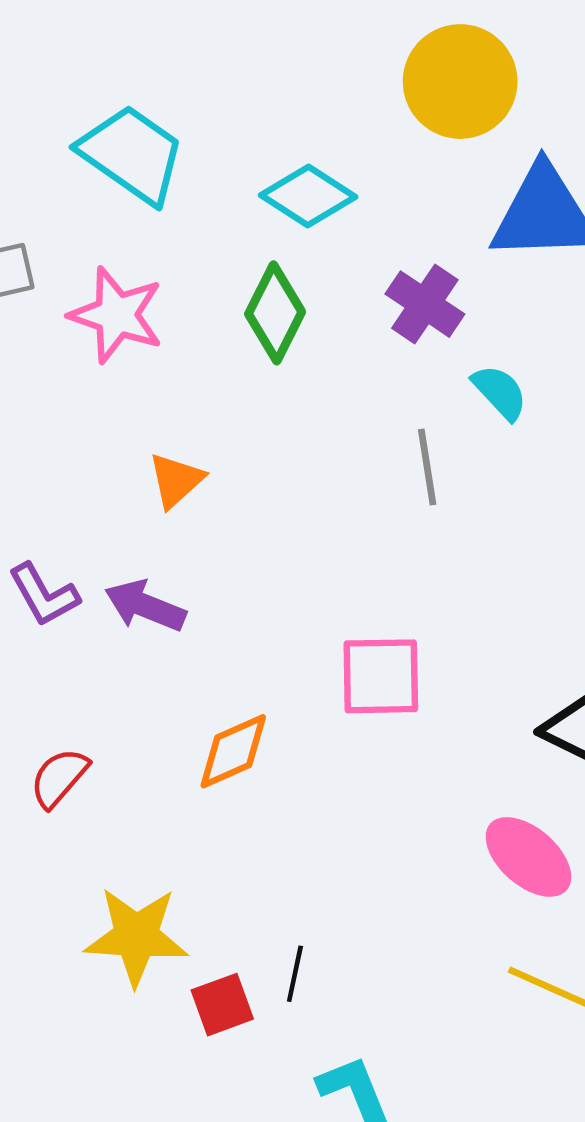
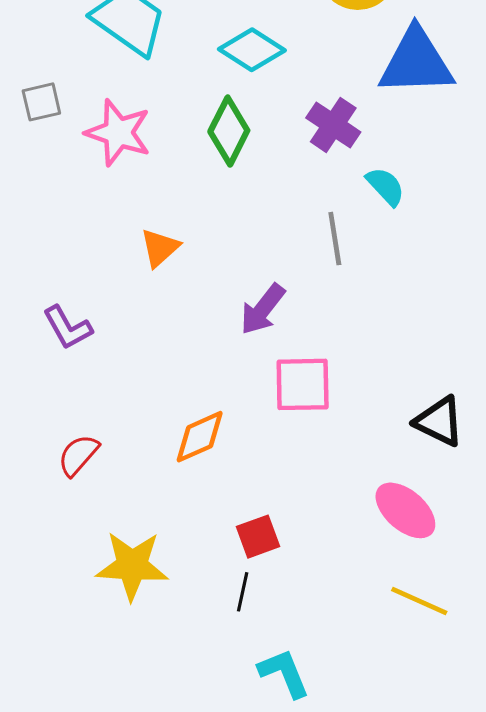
purple arrow: (145, 606) -> (263, 309), moved, turned -74
red square: (222, 1005) -> (258, 537), moved

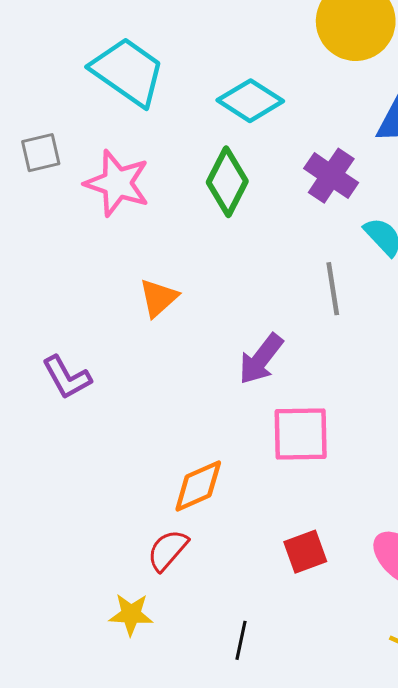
red semicircle: (78, 455) -> (168, 550), moved
red square: (258, 537) -> (305, 552), moved
yellow star: (132, 566) -> (131, 614), size x0.6

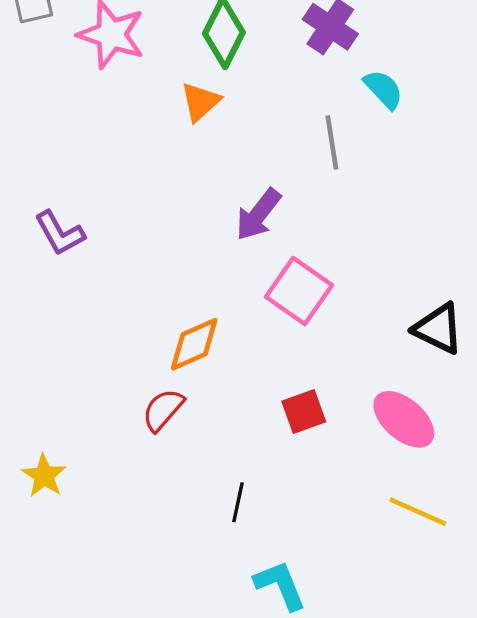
orange triangle: (158, 298) -> (200, 102), moved
pink square: (301, 434) -> (299, 291), turned 36
yellow star: (131, 614) -> (44, 476), moved, turned 30

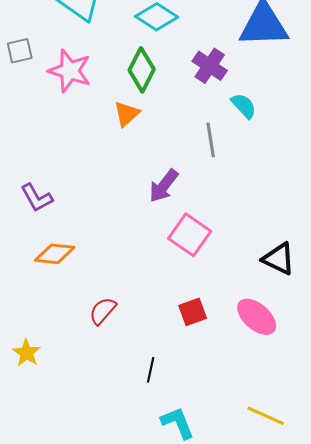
orange diamond: (194, 344) -> (55, 254), moved, turned 30
yellow line: (418, 512) -> (266, 416), moved

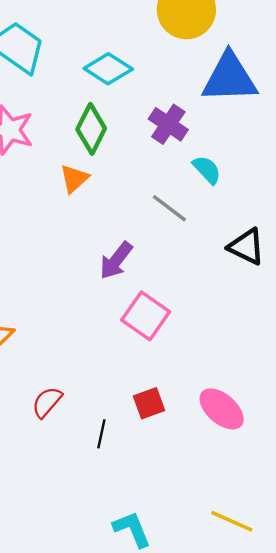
gray line: (211, 140) -> (169, 208), turned -44
black triangle: (279, 259) -> (247, 247), moved
black line: (151, 370) -> (101, 434), moved

